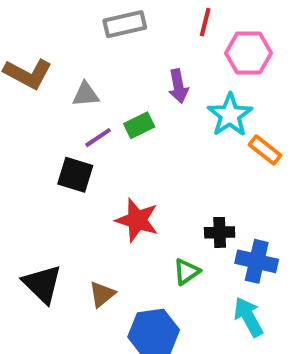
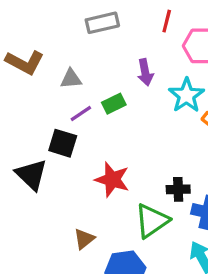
green triangle: (187, 272) -> (152, 221), size x1.6
black triangle: (42, 284) -> (31, 175), moved

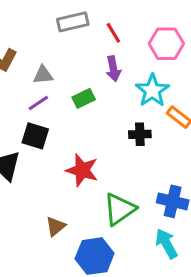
red line: (167, 21) -> (113, 33), moved, turned -45
purple line: (81, 114) -> (38, 103), moved
black cross: (178, 189) -> (140, 134), moved

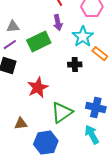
green rectangle: (84, 98) -> (39, 42), size x1.6
red star: (82, 170) -> (38, 88), turned 30
brown triangle: (56, 226) -> (21, 124), turned 32

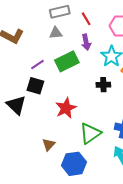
gray triangle: (13, 27) -> (56, 33), moved
brown triangle: (21, 124) -> (49, 145), turned -40

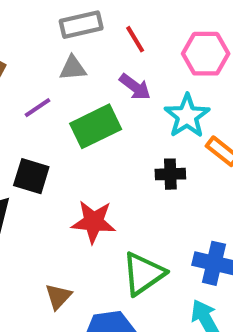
purple arrow: (86, 42) -> (135, 87), turned -42
purple line: (37, 64) -> (38, 108), moved
red star: (66, 108) -> (94, 222), turned 30

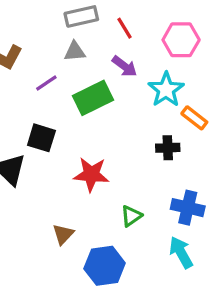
black cross: (170, 174) -> (168, 148), moved
green triangle: (143, 274) -> (131, 216), size x0.6

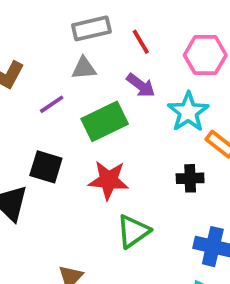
red star: (91, 174) -> (109, 180), moved
green triangle: (131, 216) -> (133, 231), moved, size x1.4

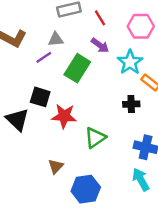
gray triangle: (84, 68) -> (56, 39), moved
green rectangle: (105, 121) -> (77, 68), turned -32
red star: (109, 180) -> (64, 116), moved

